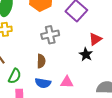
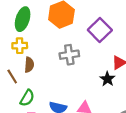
brown semicircle: (41, 61) -> (29, 65), moved

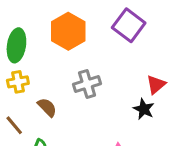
purple square: (100, 30) -> (129, 25), moved
brown semicircle: (29, 65) -> (47, 107), moved, turned -40

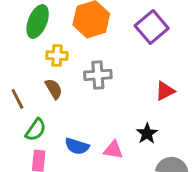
yellow cross: (18, 82) -> (57, 56), moved
black star: (144, 109) -> (147, 133), moved

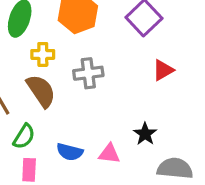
brown semicircle: (54, 89) -> (41, 91), size x1.5
red triangle: (165, 91) -> (163, 70), moved

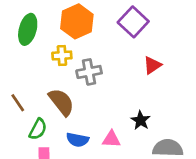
yellow cross: (43, 54) -> (62, 56), moved
brown semicircle: (41, 91) -> (61, 102), moved

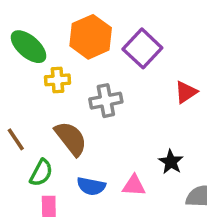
purple square: (133, 22) -> (142, 48), moved
green ellipse: (28, 29) -> (29, 47), turned -64
yellow cross: (62, 56) -> (58, 80), moved

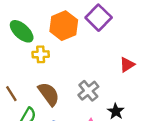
purple square: (142, 48) -> (99, 18), moved
gray cross: (106, 101) -> (88, 91), moved, turned -30

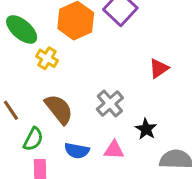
yellow cross: (41, 54) -> (47, 58), turned 35

